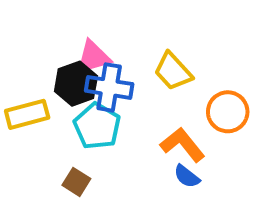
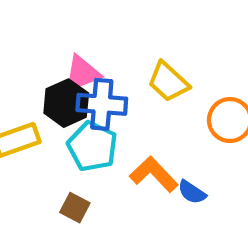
orange L-shape: (183, 145) -> (154, 174), moved

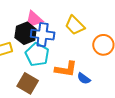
orange L-shape: (154, 174) -> (66, 69), turned 140
brown square: (75, 208) -> (28, 83), size x1.5

